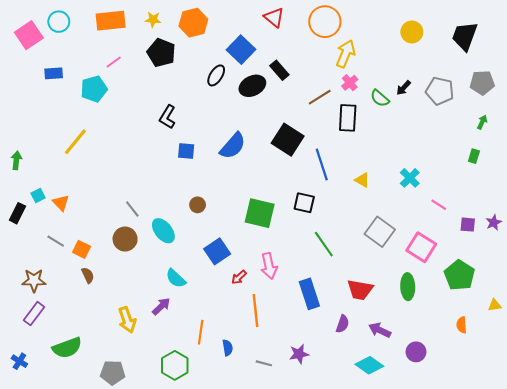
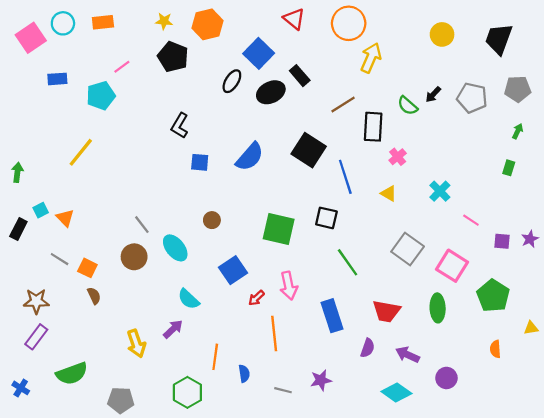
orange rectangle: (111, 21) -> (103, 22), moved, size x0.7
pink cross: (350, 83) -> (398, 157), moved

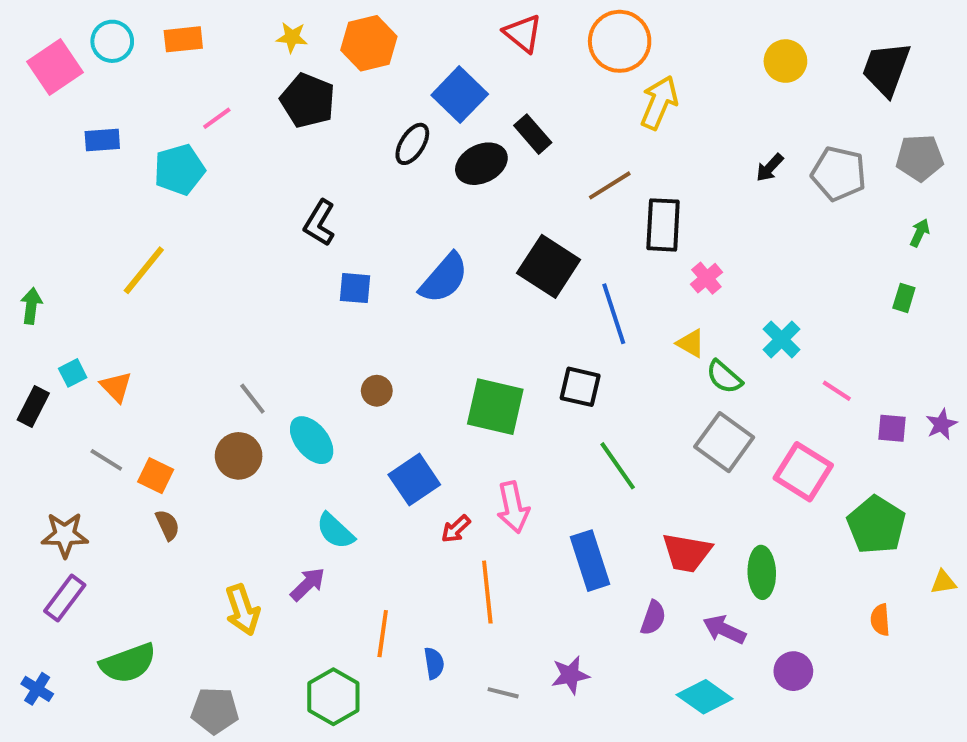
green semicircle: (408, 106) -> (724, 377), moved
green ellipse: (438, 308) -> (762, 572), moved

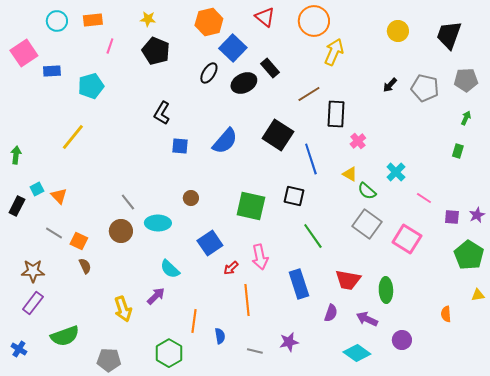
orange hexagon: (369, 43) -> (209, 22), moved
pink square: (55, 67) -> (24, 53), moved
pink line: (217, 118) -> (110, 46), moved, turned -35
cyan ellipse: (312, 440) -> (158, 223), turned -50
green pentagon: (876, 525) -> (469, 255), moved

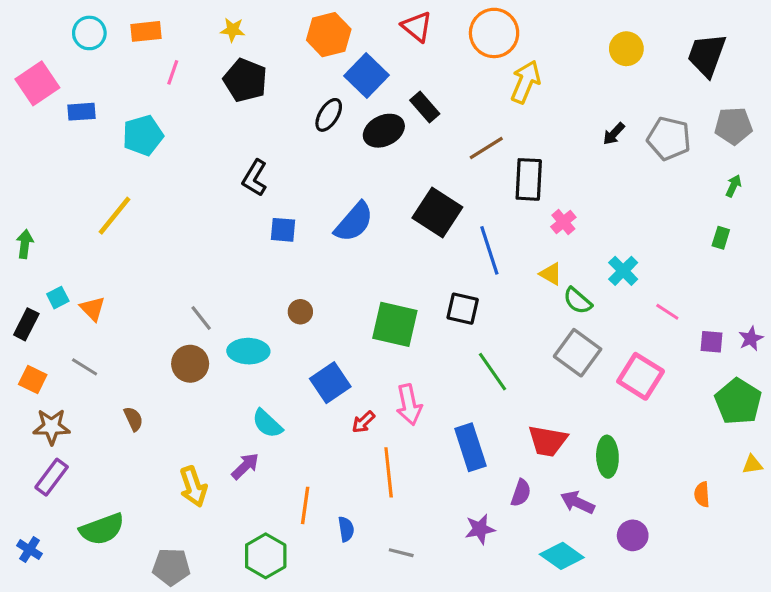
orange square: (79, 241) -> (33, 379), moved
purple star: (289, 342) -> (480, 529), moved

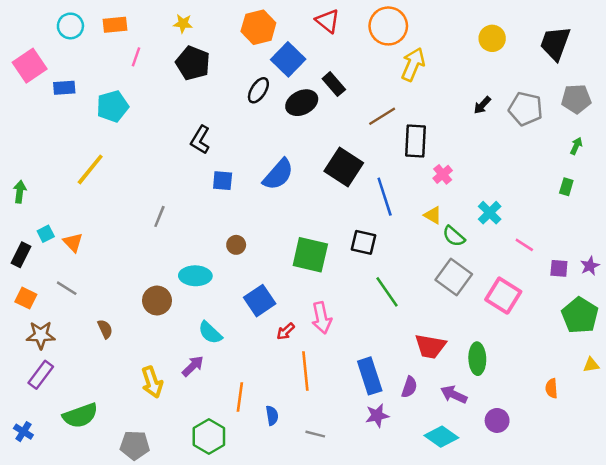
gray line: (201, 318) -> (159, 216), moved, turned 60
brown circle: (190, 364) -> (157, 301), moved
blue rectangle: (470, 447) -> (370, 376), moved

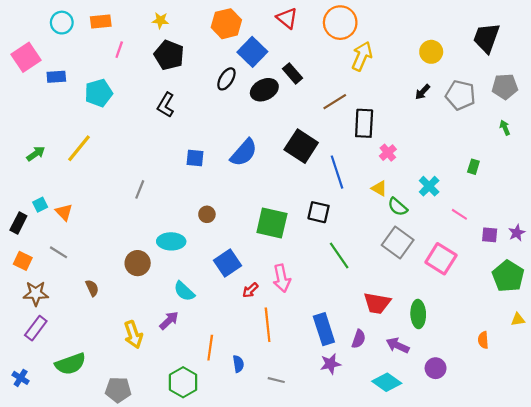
yellow circle: (492, 38) -> (431, 52), moved
black L-shape: (200, 140) -> (166, 105), moved
green arrow: (576, 146) -> (505, 128), turned -48
green rectangle: (566, 187) -> (473, 167), moved
green arrow: (20, 192) -> (36, 154), moved, turned 48

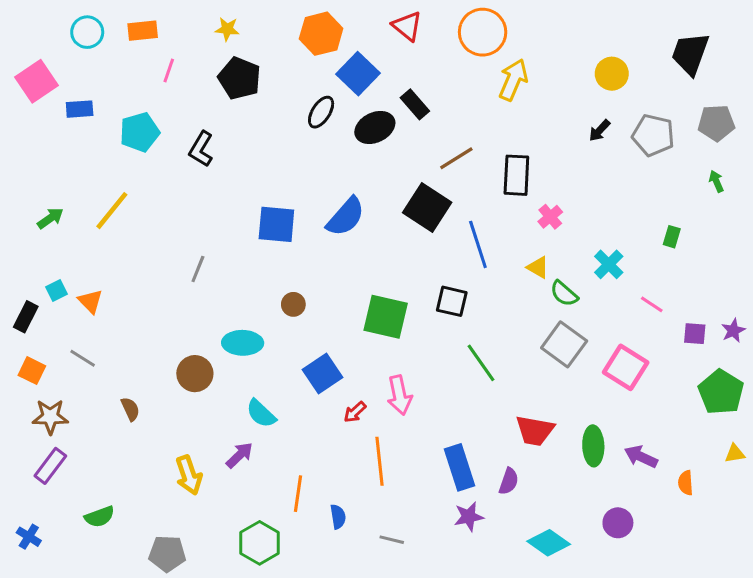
brown line: (335, 102) -> (456, 158), moved
black L-shape: (166, 105) -> (201, 149), moved
blue square: (195, 158) -> (276, 224), size x1.5
purple arrow: (398, 345) -> (641, 457), moved
green semicircle: (70, 364) -> (100, 517), size x0.7

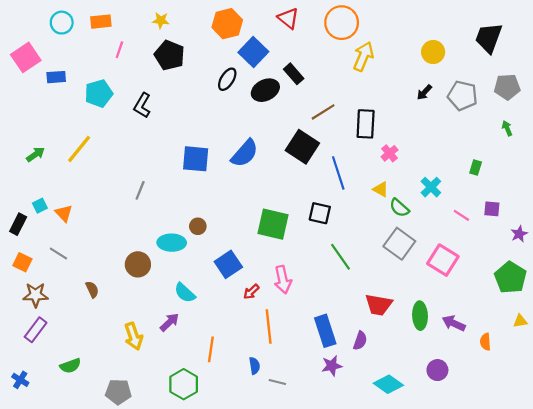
brown circle: (293, 304) -> (198, 226), moved
purple square: (695, 334) -> (492, 209), moved
blue semicircle: (338, 517) -> (254, 366), moved

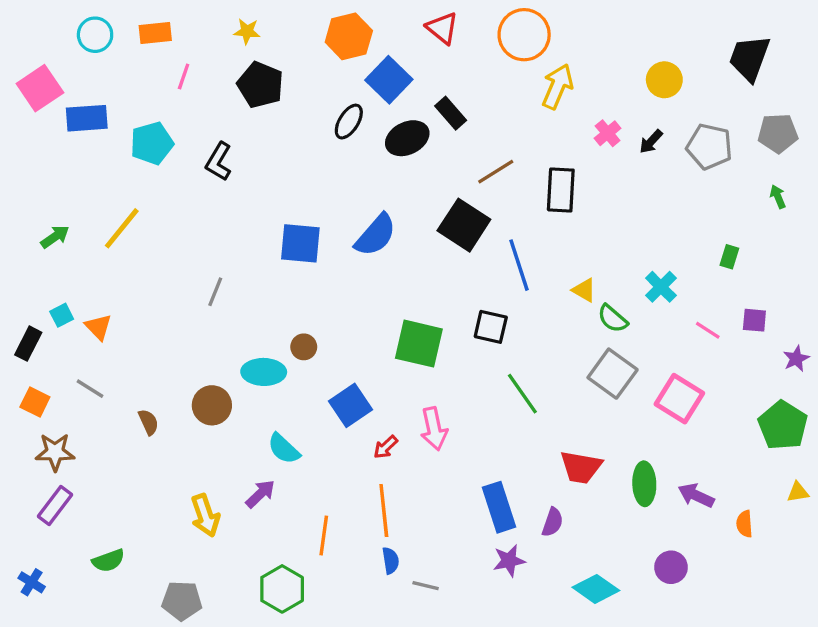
blue rectangle: (56, 77) -> (87, 118), size x1.4
pink cross: (390, 153) -> (608, 133), moved
brown semicircle: (92, 289) -> (148, 422), moved
orange line: (269, 326) -> (384, 510), moved

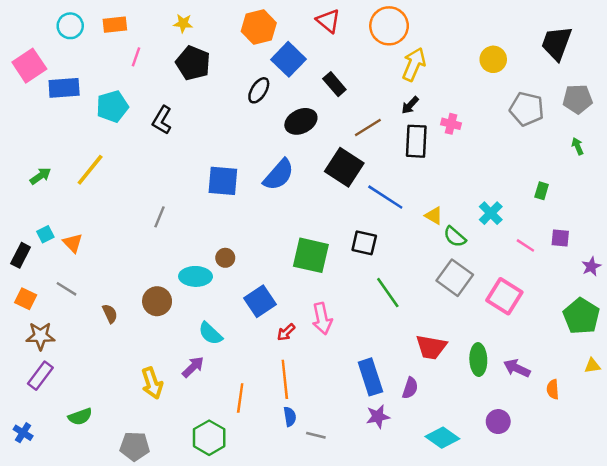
pink cross: (608, 133) -> (451, 124), moved, turned -36
black ellipse: (407, 138) -> (301, 121), moved
black arrow: (651, 142) -> (410, 105), moved
blue line: (519, 265) -> (385, 197), turned -39

